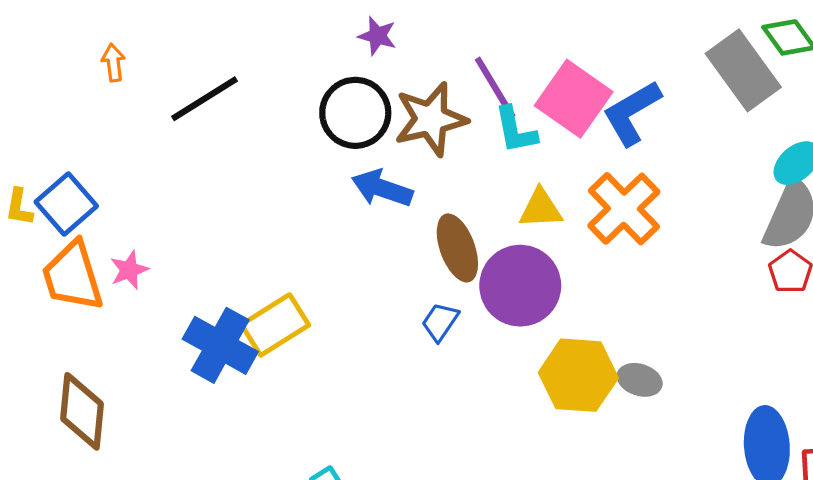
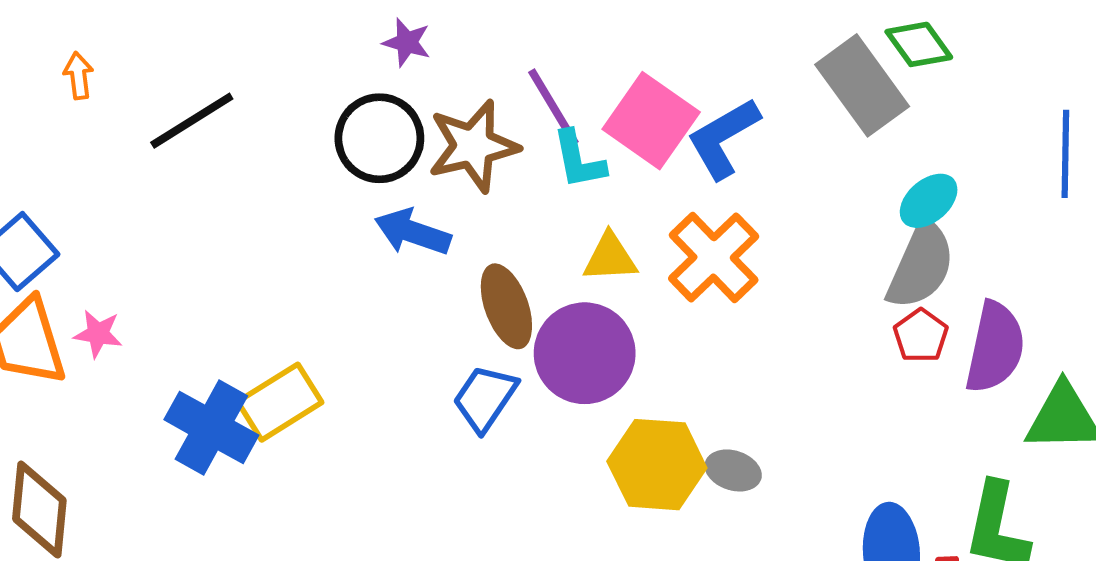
pink star: (129, 270) -> (98, 334), turned 30
blue trapezoid: (440, 322) -> (485, 398), size x1.4

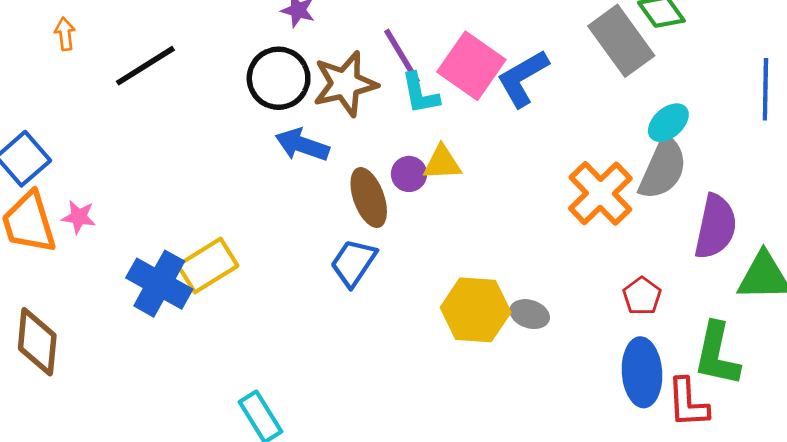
orange cross: (714, 257) -> (600, 193), moved
red pentagon: (921, 336) -> (642, 296), moved
purple circle: (585, 353) -> (409, 174), moved, size x0.5

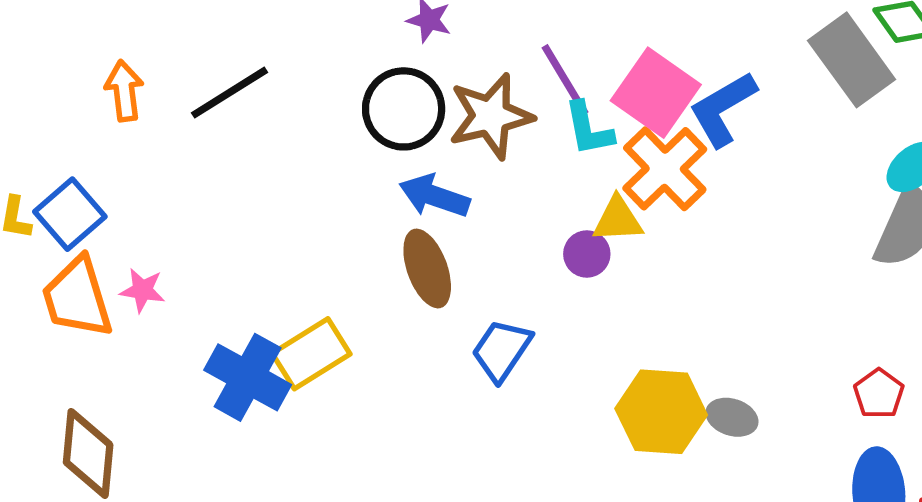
orange arrow: (65, 34) -> (124, 91), moved, size x1.4
purple circle: (409, 174) -> (587, 254), moved
orange cross: (600, 193) -> (665, 169), moved
brown ellipse: (369, 198) -> (427, 269), moved

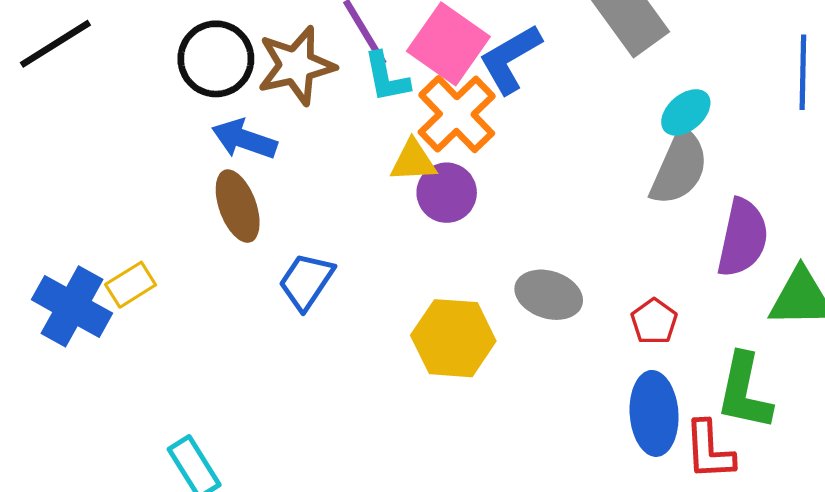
purple circle: (587, 254) -> (447, 193), moved, size x1.4
yellow rectangle: (311, 354) -> (131, 285), size x0.7
gray ellipse: (732, 417) -> (549, 295), moved, size x1.4

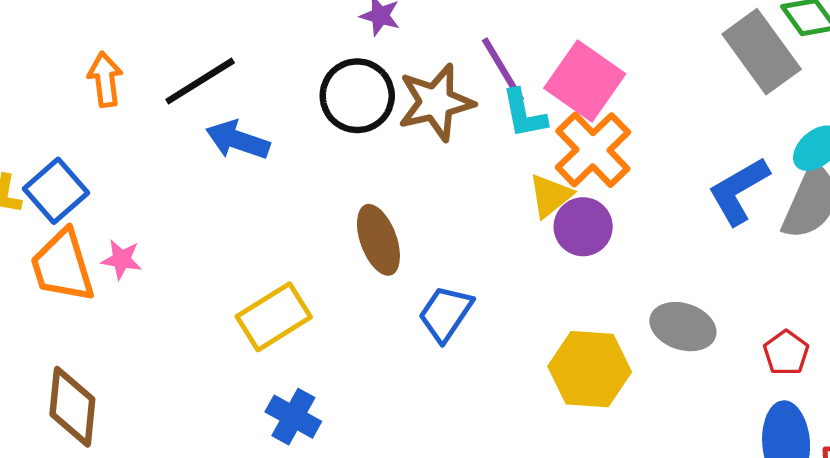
blue L-shape: (510, 59) -> (739, 191), moved
blue arrow: (244, 139) -> (238, 140), moved
yellow triangle: (413, 161) -> (550, 196), turned -36
yellow rectangle: (131, 285) -> (274, 317), size x1.5
blue cross: (72, 306) -> (293, 417), moved, size x0.7

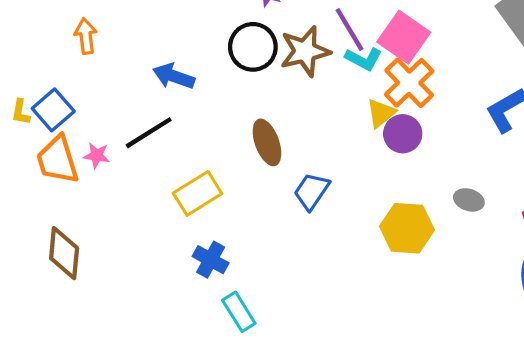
black line: (200, 81) -> (149, 133), moved
cyan L-shape: (524, 114) -> (364, 59), turned -51
gray ellipse: (683, 327) -> (469, 200), size x0.7

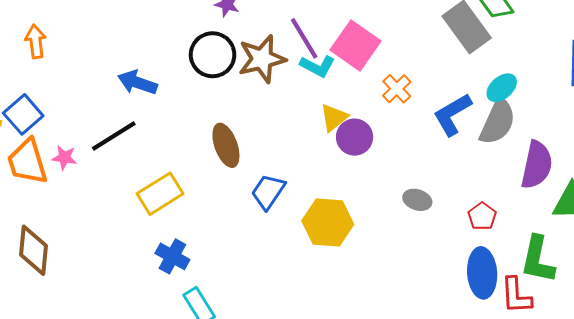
orange arrow: (86, 36) -> (36, 41), moved
orange cross: (409, 83) -> (397, 89), moved, size x0.6
yellow hexagon: (407, 228) -> (328, 222), moved

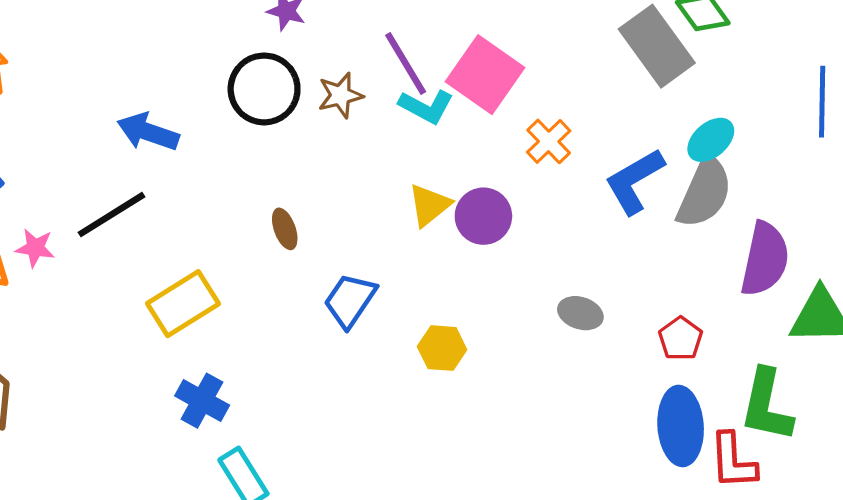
brown star: (262, 59) -> (340, 95), size x0.6
yellow triangle: (334, 118) -> (429, 205), moved
brown ellipse: (226, 145) -> (285, 229), size x0.6
yellow hexagon: (328, 222) -> (442, 348), size x0.6

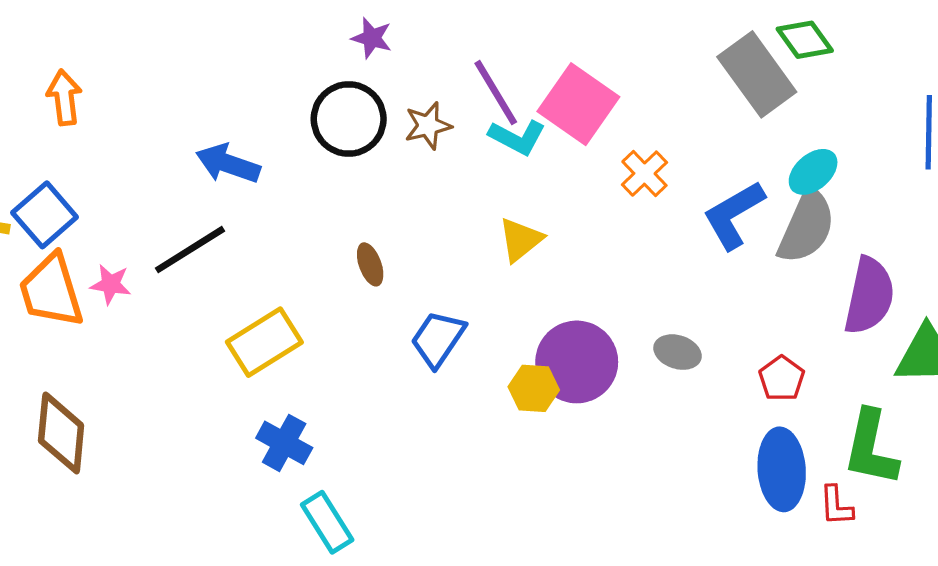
purple circle: (483, 216) -> (577, 362), moved, size x1.4
red L-shape: (733, 461) -> (836, 506), size x0.7

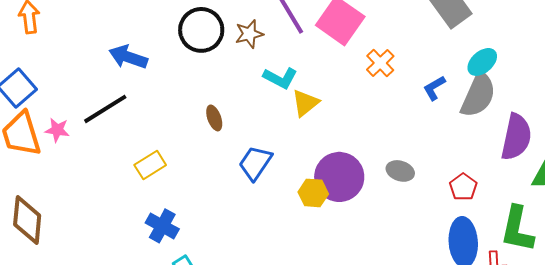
cyan L-shape: (517, 137) -> (280, 78), moved
blue L-shape: (734, 215) -> (434, 88), size x0.6
yellow rectangle: (264, 342) -> (150, 165), size x0.7

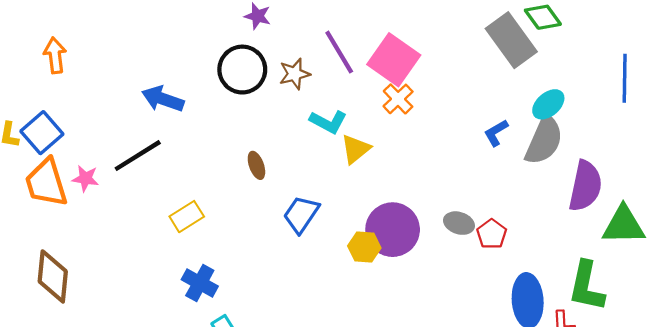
orange cross: (380, 63) -> (398, 99), moved
red pentagon: (463, 187) -> (492, 234), moved

